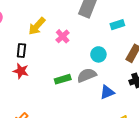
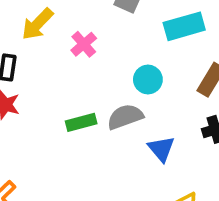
cyan rectangle: (117, 25) -> (184, 26), size x1.5
blue triangle: (107, 92) -> (161, 149), turned -49

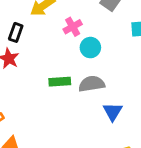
cyan circle: (148, 80) -> (90, 48), moved

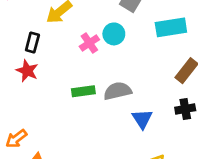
pink cross: (73, 27) -> (89, 43), moved
cyan circle: (90, 48) -> (114, 34), moved

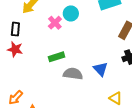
gray semicircle: (118, 91) -> (73, 74), moved, turned 30

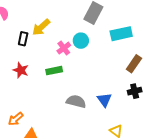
black rectangle: (15, 29) -> (23, 39), moved
green rectangle: (56, 57) -> (54, 71), moved

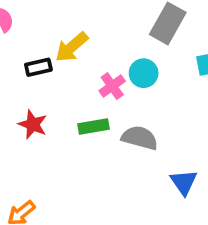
black rectangle: (23, 39) -> (38, 67), turned 64
gray semicircle: (76, 101) -> (140, 138), moved

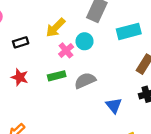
yellow arrow: (72, 47) -> (55, 28), moved
gray semicircle: (140, 138) -> (85, 81), turned -35

